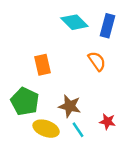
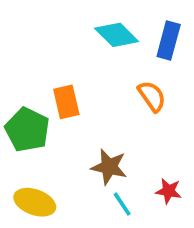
green pentagon: (25, 101) -> (27, 130), moved
yellow ellipse: (46, 129) -> (35, 202), moved

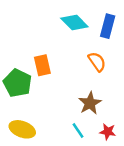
brown star: (109, 167) -> (90, 103), moved, turned 30
red star: (169, 191) -> (108, 132), moved

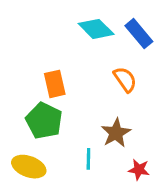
blue rectangle: (108, 26) -> (139, 34), turned -55
green pentagon: (17, 83) -> (44, 121), moved
cyan line: (78, 131) -> (88, 159), moved, turned 35

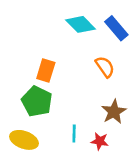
orange rectangle: (55, 84) -> (46, 71), turned 30
brown star: (116, 133) -> (114, 112), moved
red star: (139, 170) -> (100, 141), moved

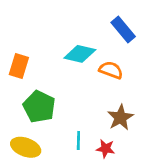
cyan diamond: (80, 24) -> (80, 54), moved, turned -32
orange semicircle: (105, 67) -> (111, 70), turned -35
orange rectangle: (46, 71) -> (19, 66), moved

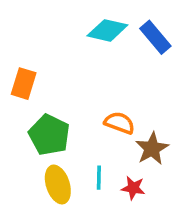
cyan diamond: (80, 54) -> (107, 30), moved
orange semicircle: (111, 70) -> (119, 123), moved
yellow ellipse: (26, 147) -> (58, 185), moved, turned 52

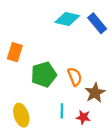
orange semicircle: (119, 123) -> (75, 77), turned 48
green pentagon: (49, 135) -> (44, 75), moved, turned 30
yellow ellipse: (58, 185) -> (21, 115), moved

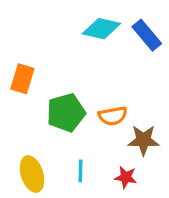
orange semicircle: (75, 77) -> (113, 116), turned 102
brown star: (95, 93) -> (143, 140), turned 30
cyan line: (62, 111) -> (80, 171), moved

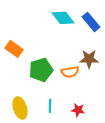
cyan diamond: (101, 29) -> (63, 18), turned 40
orange rectangle: (22, 79) -> (14, 49), turned -72
brown star: (143, 140) -> (89, 59), moved

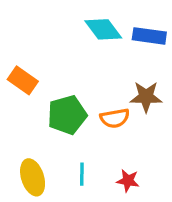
blue rectangle: (91, 22) -> (149, 36), turned -42

